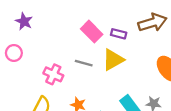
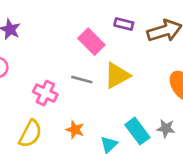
purple rectangle: (119, 34) -> (124, 24), moved

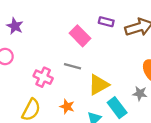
yellow triangle: (117, 75) -> (99, 85), moved
gray star: (166, 128) -> (140, 93), moved

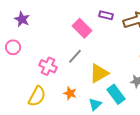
gray line: (72, 66) -> (75, 56), turned -63

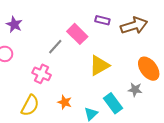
gray line: (75, 56) -> (55, 47), moved
yellow triangle: (99, 73) -> (99, 65), moved

